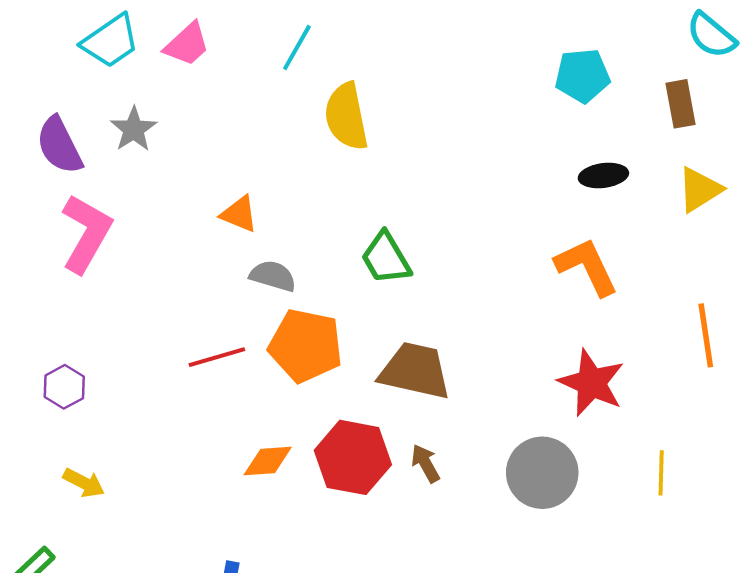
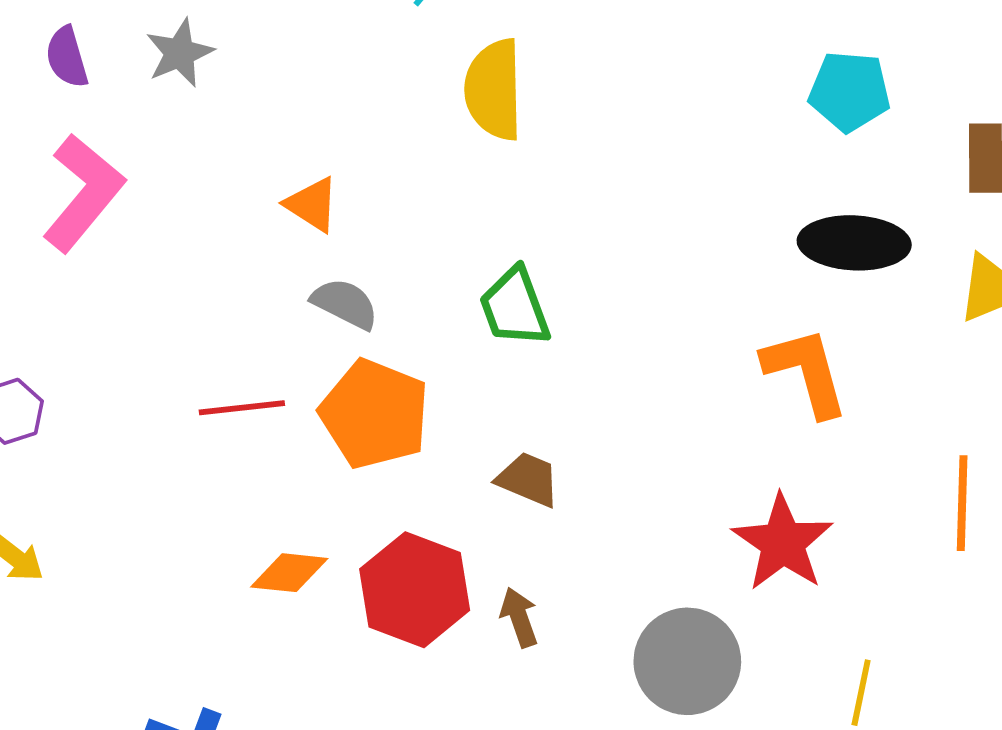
purple semicircle: (59, 145) -> (67, 57), size x0.7
black ellipse: (603, 176) -> (854, 243), size x1.5
brown trapezoid: (415, 371) -> (528, 479), size x0.6

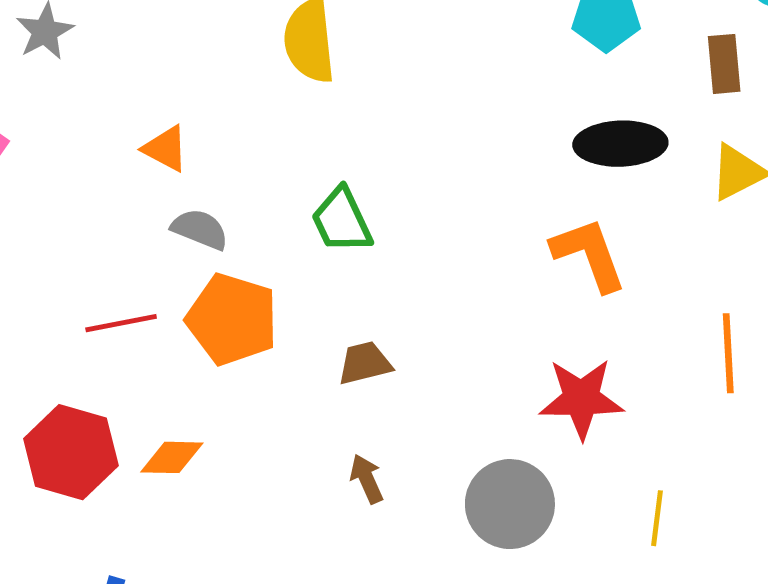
brown trapezoid: (528, 479) -> (365, 363), turned -32
red star: (783, 543) -> (581, 399), turned -30
red hexagon: (415, 590) -> (71, 452), moved

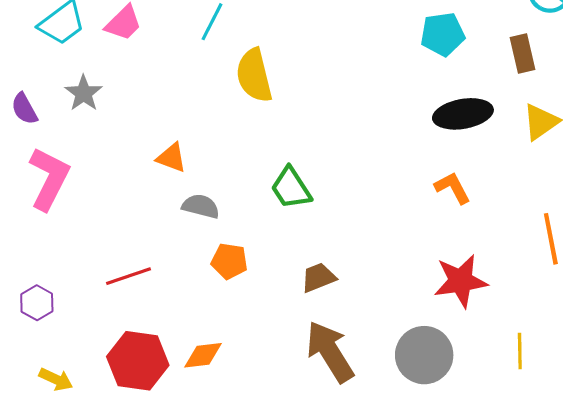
orange L-shape: (589, 254) -> (453, 188), size x0.7
orange pentagon: (232, 319) -> (229, 261), size x0.6
red line: (121, 323) -> (128, 276), moved
brown arrow: (367, 479) -> (330, 352), size x2.0

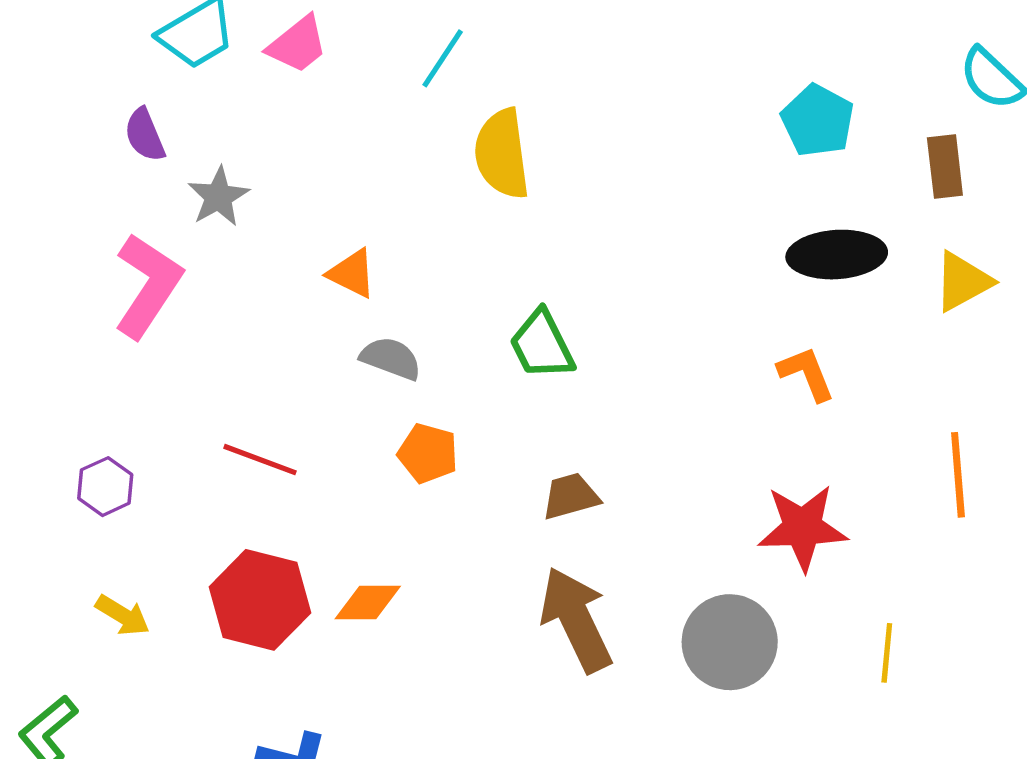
cyan pentagon: (443, 34) -> (818, 121), turned 30
gray star: (84, 93) -> (218, 197), moved
purple semicircle: (24, 109) -> (145, 135), moved
red line: (128, 276) -> (260, 460), turned 33

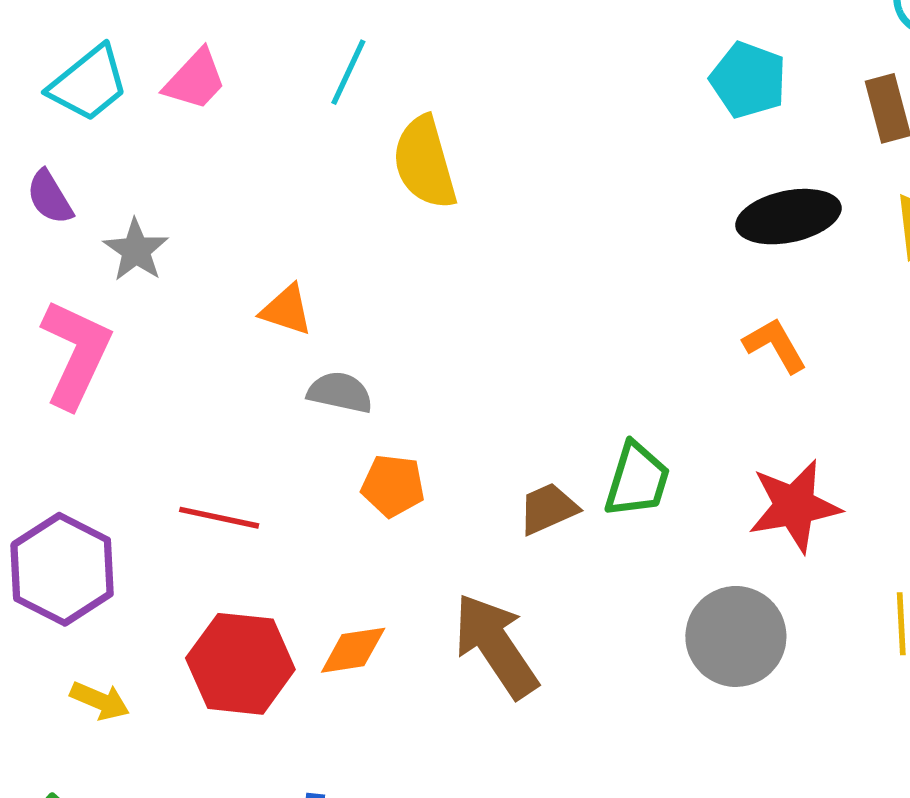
green trapezoid: (542, 345) -> (637, 480), moved, turned -128
purple hexagon: (105, 487) -> (62, 569), size x1.8
brown arrow: (576, 620) -> (496, 646), moved

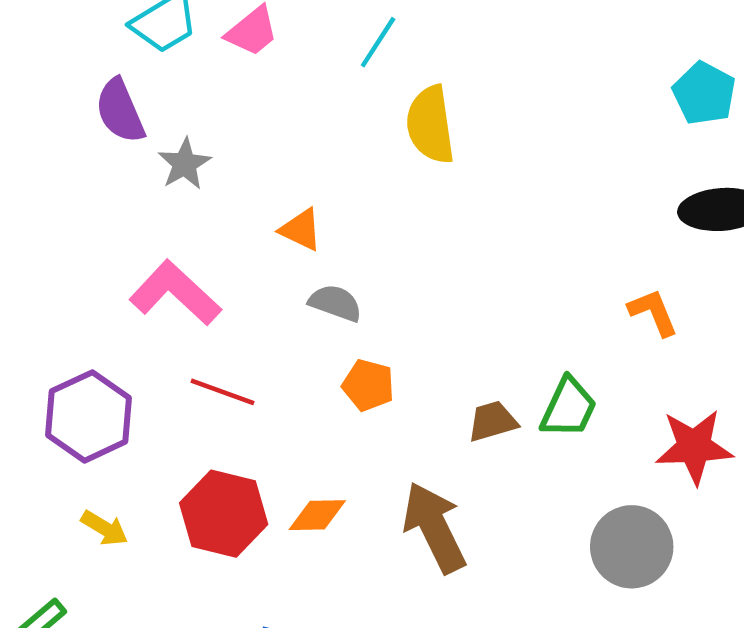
purple semicircle: (50, 197) -> (120, 111), size x1.4
orange L-shape: (775, 345) -> (653, 312), moved
pink L-shape: (76, 354) -> (175, 293), moved, turned -80

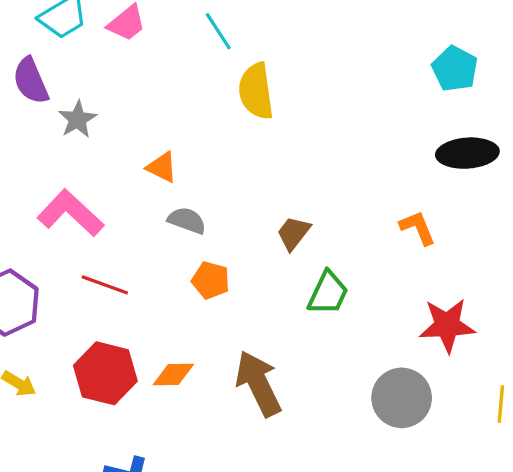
cyan line: (378, 42) -> (218, 31), turned -66
green trapezoid: (568, 408) -> (328, 293), moved
brown trapezoid: (493, 421) -> (293, 233), moved, turned -36

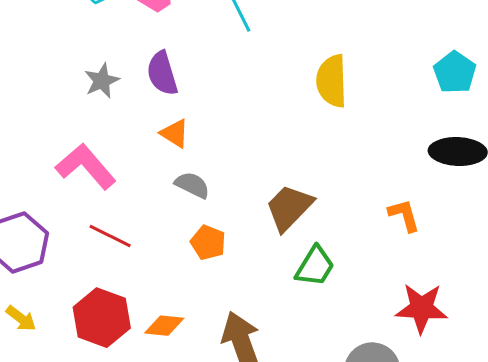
purple semicircle: (31, 81) -> (162, 73), moved
yellow semicircle: (256, 91) -> (332, 81), moved
brown trapezoid: (293, 233) -> (289, 208), size x1.5

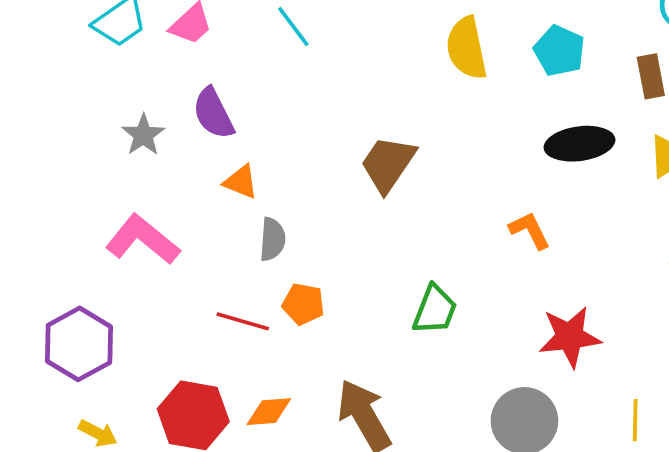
yellow semicircle: (332, 81) -> (467, 48), moved
gray semicircle: (192, 185) -> (272, 239), turned 78
brown trapezoid: (289, 208) -> (388, 164), moved
red line: (110, 236) -> (243, 321), moved

